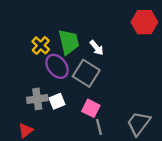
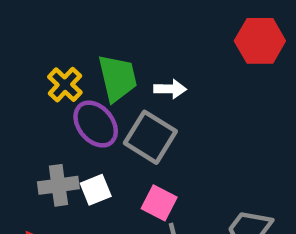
white arrow: (97, 48) -> (170, 89), turned -49

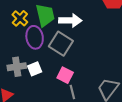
white arrow: (170, 89) -> (70, 20), size x1.5
purple ellipse: (96, 124) -> (35, 37), turned 30

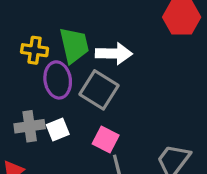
yellow cross: (20, 18) -> (35, 50), turned -35

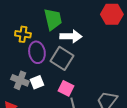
green trapezoid: (74, 45) -> (53, 19), moved
gray cross: (30, 126) -> (20, 80), turned 30

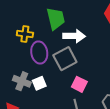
gray square: (62, 58) -> (65, 59), turned 30
pink square: (66, 88) -> (79, 84), moved

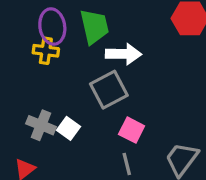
purple ellipse: (39, 52) -> (52, 27), moved
white square: (39, 83) -> (68, 128), turned -32

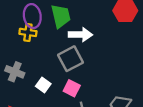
gray cross: (41, 125) -> (15, 72), moved
pink square: (132, 130) -> (72, 88), moved

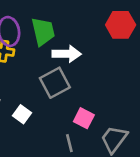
pink square: (72, 88) -> (84, 118), moved

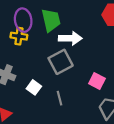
pink square: (84, 118) -> (97, 81), moved
gray line: (69, 143) -> (60, 98), moved

